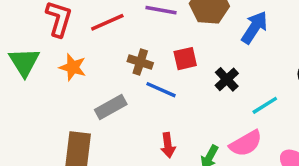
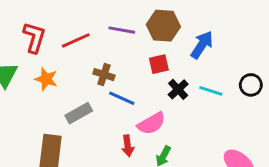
red square: (185, 59) -> (159, 64), moved
cyan line: (265, 105) -> (211, 91), moved, turned 50
pink semicircle: (246, 143) -> (151, 123), moved

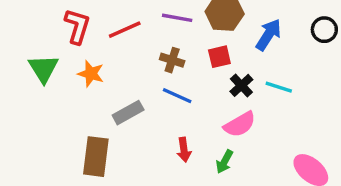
brown cross: (104, 75) -> (172, 60), moved
black circle: (251, 85) -> (324, 30), moved
pink semicircle: (151, 123) -> (240, 124), moved

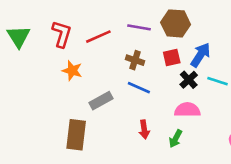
blue arrow: (269, 35) -> (200, 55), moved
green triangle: (43, 69) -> (19, 37), moved
pink semicircle: (240, 124) -> (187, 110), turned -150

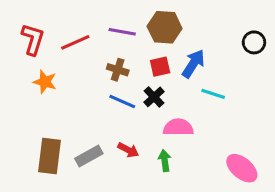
black cross: (189, 80) -> (154, 97), moved
gray rectangle: (101, 101) -> (89, 156), moved
red arrow: (144, 129) -> (128, 150), turned -54
green arrow: (176, 139) -> (165, 161), turned 144

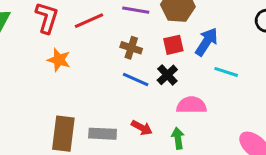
gray rectangle: (89, 156) -> (103, 134), turned 32

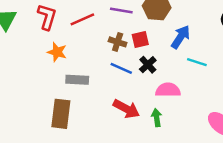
red square: (173, 45) -> (140, 39), moved
red arrow: (142, 128) -> (126, 109), size x1.5
gray rectangle: (103, 134) -> (77, 80), moved

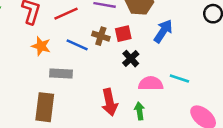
cyan line: (197, 62) -> (179, 79), moved
blue line: (121, 68) -> (77, 45), moved
red arrow: (126, 109) -> (110, 102), turned 50

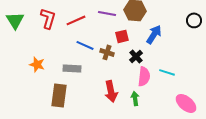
brown cross: (101, 36) -> (107, 52), moved
orange star: (41, 46) -> (37, 64), moved
black cross: (131, 59) -> (136, 56), moved
pink semicircle: (151, 83) -> (144, 76), turned 96

